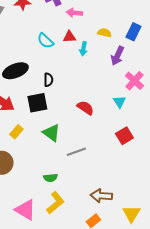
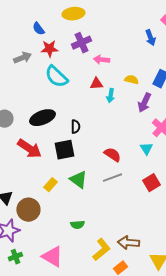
cyan semicircle: (45, 41) -> (56, 77), moved, size x1.4
yellow rectangle: (16, 132) -> (50, 185), moved
gray line: (76, 152) -> (112, 178), moved
yellow L-shape: (55, 203) -> (101, 250), moved

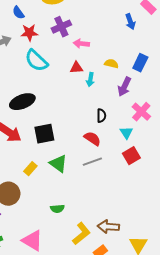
black semicircle: (75, 127) -> (101, 116), moved
red square: (151, 183) -> (131, 156), moved

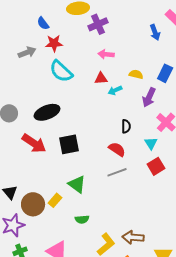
purple cross: (61, 27) -> (98, 24), moved
cyan arrow: (90, 80) -> (115, 90), turned 56
green triangle: (58, 164) -> (77, 184), moved
yellow rectangle: (30, 169) -> (55, 200), moved

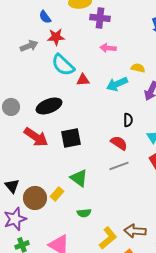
purple cross: (98, 24) -> (100, 18), turned 30
red triangle: (101, 78) -> (83, 80), moved
cyan arrow: (115, 90) -> (117, 84), size x1.5

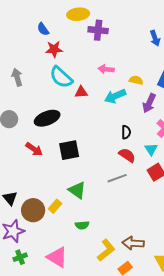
gray arrow: (29, 46) -> (17, 77), moved, turned -84
pink arrow: (108, 48) -> (106, 69), moved
red arrow: (36, 137) -> (34, 149), size x0.7
red semicircle: (119, 143) -> (127, 155), moved

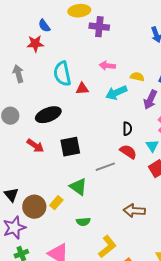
red star: (54, 49) -> (35, 44), moved
cyan semicircle: (61, 77) -> (62, 74), turned 35
gray line: (117, 178) -> (105, 167), moved
brown arrow: (133, 243) -> (134, 211), moved

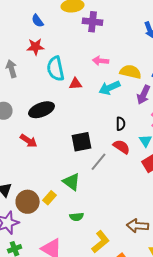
red star: (35, 44) -> (36, 47), moved
yellow semicircle: (137, 77) -> (131, 72), size x1.5
black square: (70, 147) -> (82, 142), moved
gray line: (105, 167) -> (99, 162), turned -30
brown arrow: (134, 211) -> (138, 226), moved

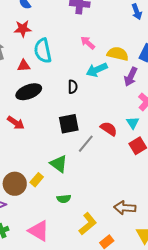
pink arrow: (101, 61) -> (88, 43), turned 35
red triangle: (76, 84) -> (24, 66), moved
black semicircle: (121, 124) -> (73, 87), moved

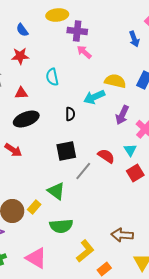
pink arrow: (88, 43) -> (84, 52), moved
cyan semicircle: (43, 51) -> (52, 77), moved, size x0.7
purple arrow: (131, 77) -> (122, 115), moved
green semicircle: (64, 199) -> (61, 226), size x1.6

